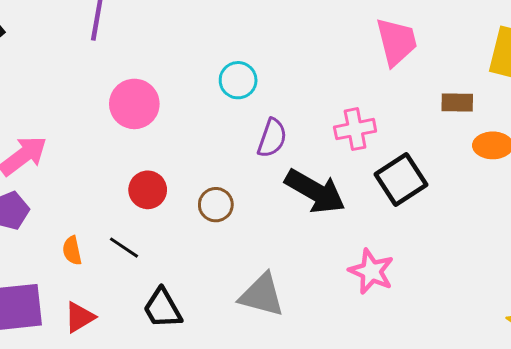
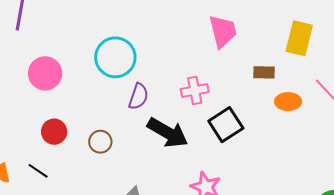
cyan circle: (238, 80) -> (115, 57), size x1.6

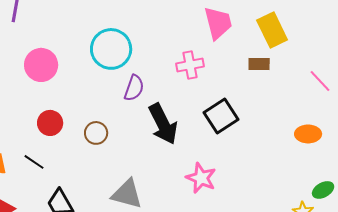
yellow rectangle: (299, 38) -> (272, 30), moved, turned -40
pink cross: (195, 90) -> (190, 65), moved
orange ellipse: (288, 102) -> (308, 134), moved
black arrow: (168, 133) -> (163, 124), turned 33

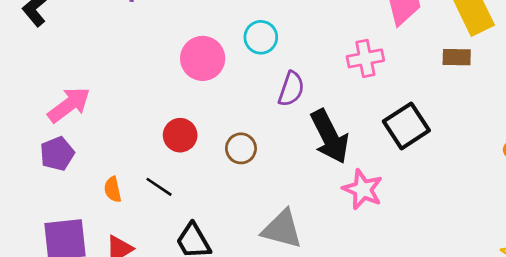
cyan circle: (111, 49) -> (261, 37), size x0.6
pink circle: (41, 65) -> (203, 58), moved
pink star: (201, 178) -> (363, 189), moved

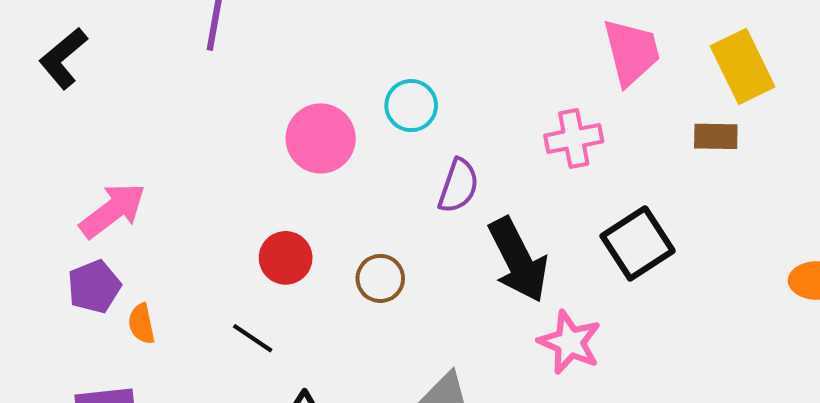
orange semicircle: (113, 189) -> (141, 324), moved

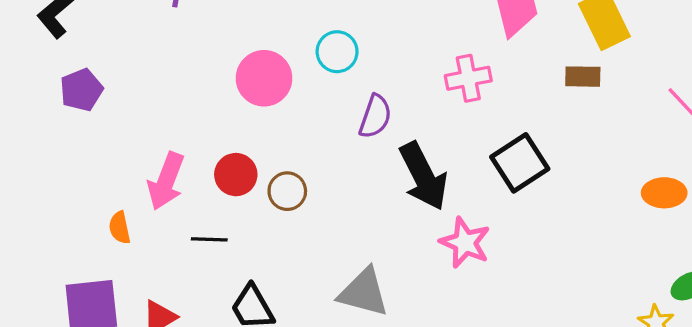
pink arrow: (113, 211) -> (166, 181), moved, turned 148
brown circle: (380, 278) -> (287, 191), moved
purple pentagon: (94, 287) -> (81, 90), moved
black line: (253, 338) -> (209, 239), turned -32

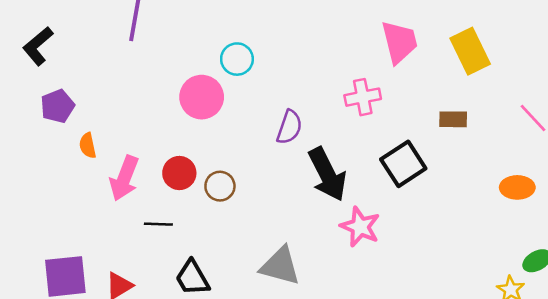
cyan circle: (337, 52) -> (237, 59), moved
brown rectangle: (583, 77) -> (453, 119), moved
orange semicircle: (120, 228) -> (88, 146), moved

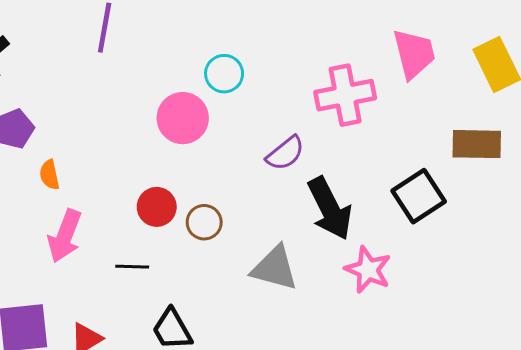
pink cross: (363, 97) -> (345, 95), moved, size x1.4
brown rectangle: (453, 119) -> (477, 144), size x1.5
purple semicircle: (289, 127) -> (285, 153), turned 32
pink arrow: (124, 178) -> (65, 236), moved
gray triangle: (280, 266) -> (275, 268), moved

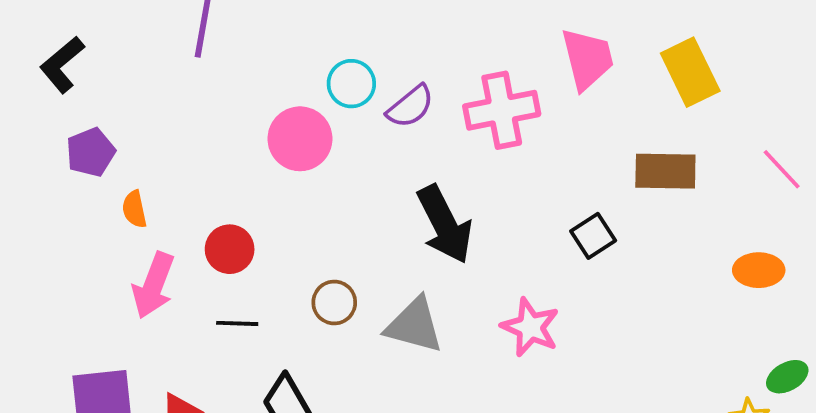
purple semicircle: (285, 153) -> (410, 106), moved
black square: (419, 196) -> (593, 236), size x0.7
red circle: (157, 207) -> (230, 249), moved
black arrow: (330, 208) -> (445, 224), moved
brown circle: (204, 222) -> (334, 302), moved

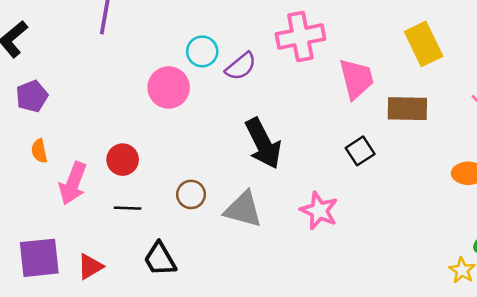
pink trapezoid: (587, 59) -> (356, 79), moved
pink cross: (502, 110) -> (300, 36), moved
orange semicircle: (134, 209) -> (39, 151), moved

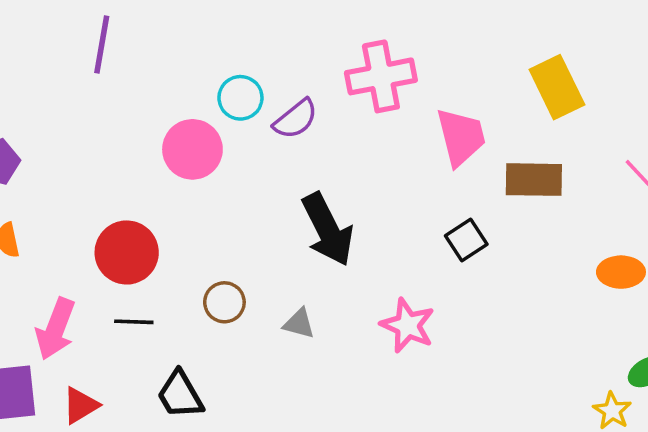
red circle: (123, 160) -> (127, 252), size x1.4
pink arrow: (73, 183) -> (56, 329), moved
gray triangle: (243, 209) -> (299, 324), size x0.6

